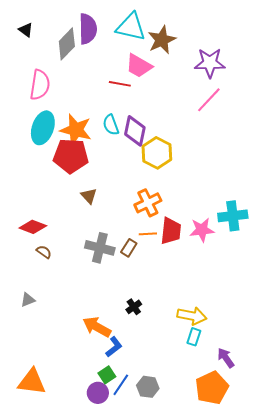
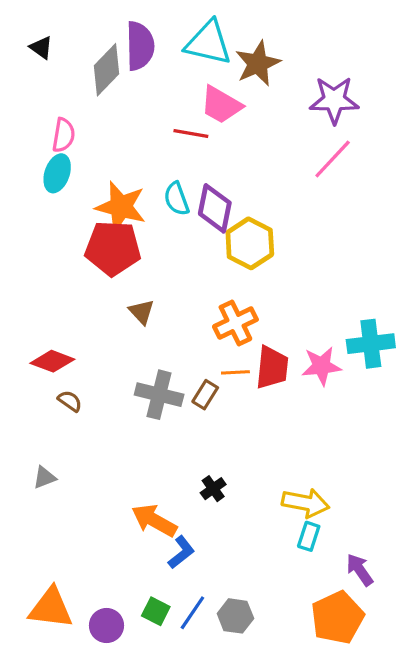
pink semicircle: (40, 85) -> (64, 135), size x0.7
cyan ellipse: (43, 128) -> (57, 173), moved, size x0.7
green square: (107, 375) -> (156, 611), moved, turned -30
purple circle: (98, 393) -> (106, 626), moved

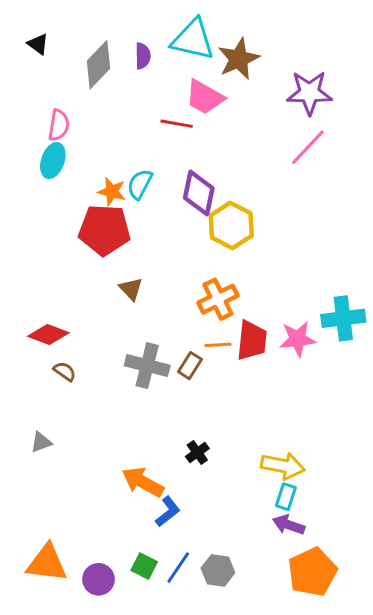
purple semicircle: (140, 46) -> (143, 56), moved, size x0.6
cyan semicircle: (177, 199) -> (140, 184), moved, turned 48
orange star: (121, 207) -> (112, 192), size x0.6
purple arrow: (360, 570) -> (289, 525), moved, turned -36

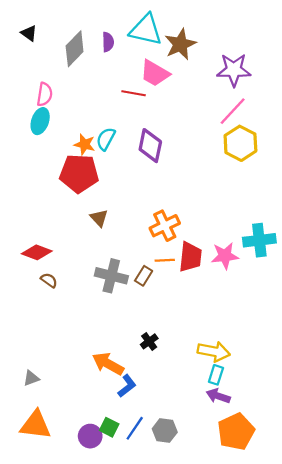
yellow hexagon: (231, 225) -> (240, 143), moved
gray triangle: (41, 442) -> (31, 378), moved
purple circle: (99, 579) -> (90, 436), moved

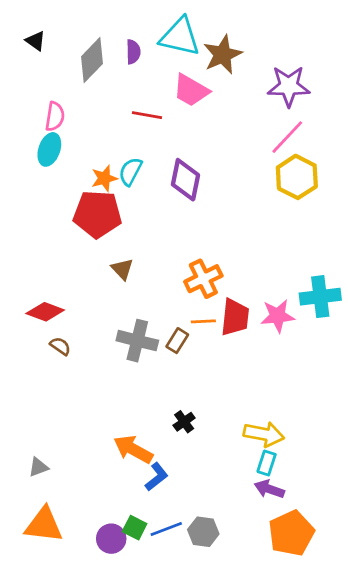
red line: (134, 93) -> (147, 115), moved
orange star: (85, 144) -> (104, 178), turned -30
blue line: (135, 428) -> (166, 529), turned 35

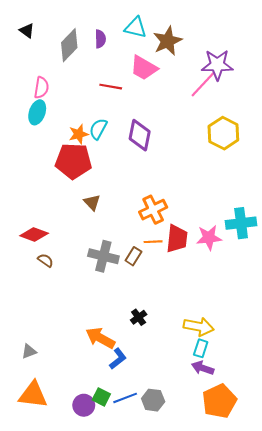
cyan triangle: (180, 37) -> (135, 28), size x0.7
pink line: (287, 137) -> (203, 84), moved

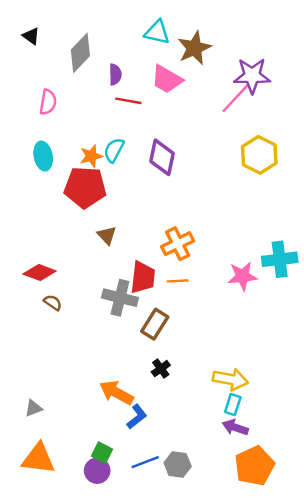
purple semicircle: (100, 39) -> (115, 74), moved
cyan ellipse: (37, 112) -> (43, 156), moved, turned -30
red trapezoid: (177, 239) -> (143, 277), moved
brown rectangle: (133, 256) -> (155, 324), moved, size x1.4
green square: (101, 397) -> (102, 453), moved

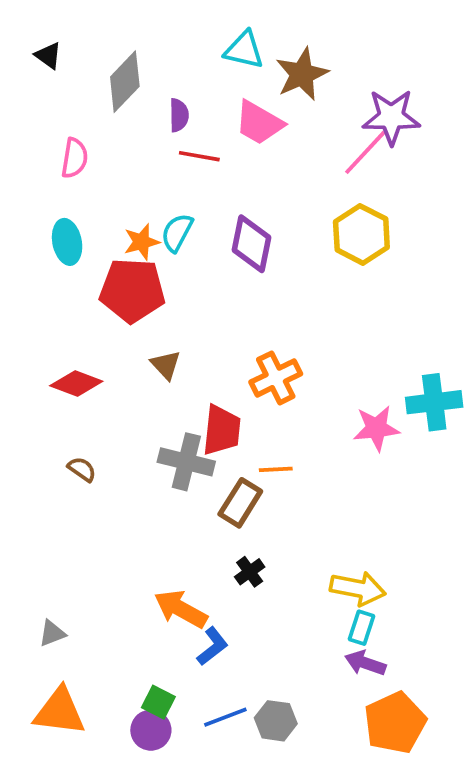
yellow hexagon: (259, 155) -> (361, 234), moved
red diamond: (40, 273) -> (76, 384), moved
orange line: (178, 281) -> (276, 469), moved

